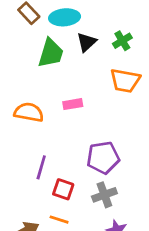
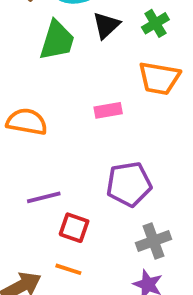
pink rectangle: (73, 104) -> (108, 110), moved
purple line: (41, 167) -> (44, 197), turned 60
gray cross: (104, 195) -> (154, 241), moved

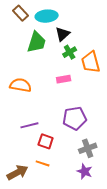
green cross: (155, 23) -> (70, 52), moved
orange trapezoid: (159, 78) -> (91, 62), turned 65

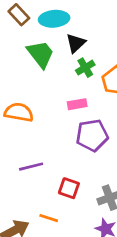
green trapezoid: (37, 42) -> (41, 54), turned -55
purple pentagon: (75, 118) -> (92, 135), moved
red square: (46, 141) -> (69, 188), moved

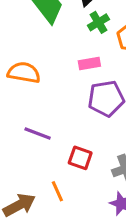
purple line: (31, 167) -> (38, 133), turned 35
orange line: (49, 218) -> (57, 191), turned 48

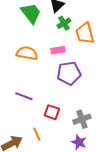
orange semicircle: (24, 73) -> (27, 53), moved

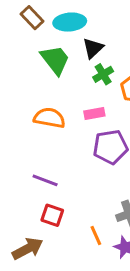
red square: (52, 112) -> (52, 215), moved
orange line: (37, 134) -> (96, 236), moved

